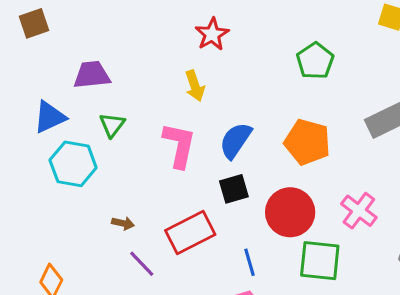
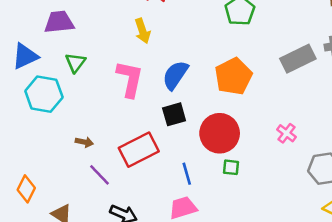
orange pentagon: (307, 142) -> (233, 76), turned 30
pink cross: (359, 211) -> (287, 133), moved, size x0.7
green square: (320, 261) -> (231, 167), moved, size x0.5

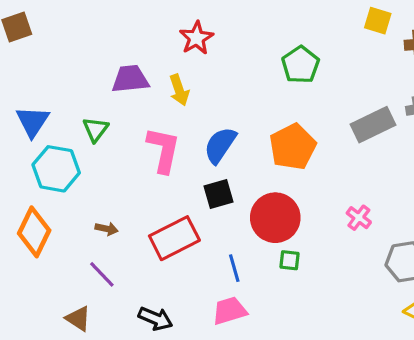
purple trapezoid: (59, 22) -> (130, 79), moved
blue triangle: (25, 56) -> (33, 122), turned -32
purple line: (100, 175) -> (102, 274), moved
orange diamond: (26, 189) -> (34, 232), moved, size x1.4

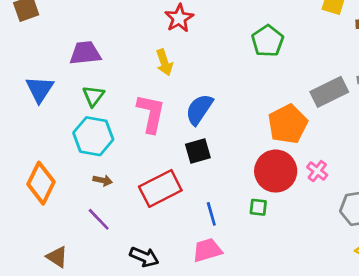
purple trapezoid: (130, 79) -> (85, 53), moved
orange pentagon: (293, 147) -> (288, 124), moved
cyan hexagon: (56, 169) -> (93, 136), moved
red circle: (275, 218) -> (276, 171), moved
brown triangle: (78, 319) -> (57, 257), moved

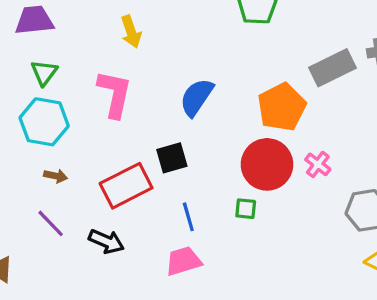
blue semicircle: (199, 109) -> (197, 97), moved
black square: (198, 151) -> (172, 158), moved
black arrow: (144, 257) -> (106, 241), moved

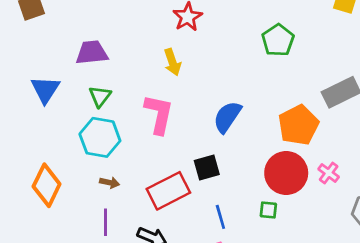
purple line: (51, 223) -> (105, 222), turned 44

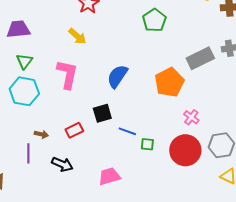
yellow arrow: (173, 62) -> (77, 36), turned -30
red circle: (286, 173) -> (185, 150), moved
brown arrow: (110, 183) -> (41, 134), moved
red rectangle: (168, 191) -> (74, 130), size x0.6
blue line: (220, 217) -> (127, 131), moved, turned -54

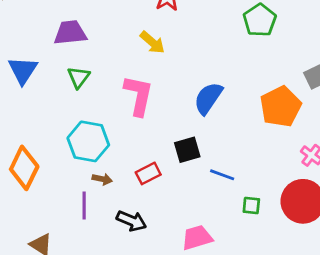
cyan hexagon: (24, 91) -> (88, 141), moved
green square: (147, 144) -> (251, 205), moved

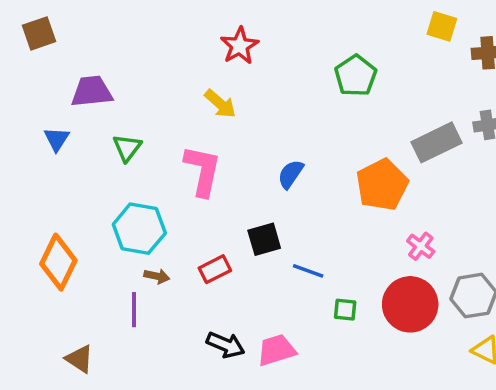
purple trapezoid: (70, 33) -> (92, 91), moved
blue triangle: (23, 70) -> (57, 139), size x0.7
blue semicircle: (208, 98) -> (291, 174), size x0.7
black arrow: (132, 221) -> (225, 345), moved

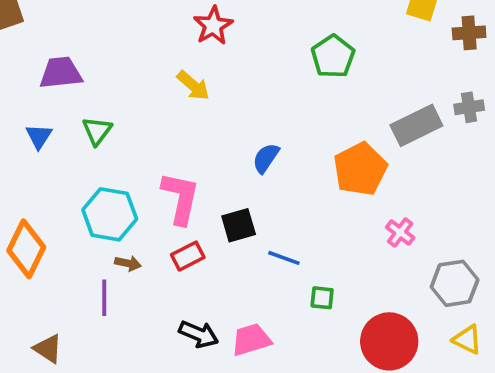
blue triangle: (57, 139) -> (39, 136), moved
pink L-shape: (203, 171) -> (180, 198), moved
red circle: (410, 304) -> (389, 341), moved

